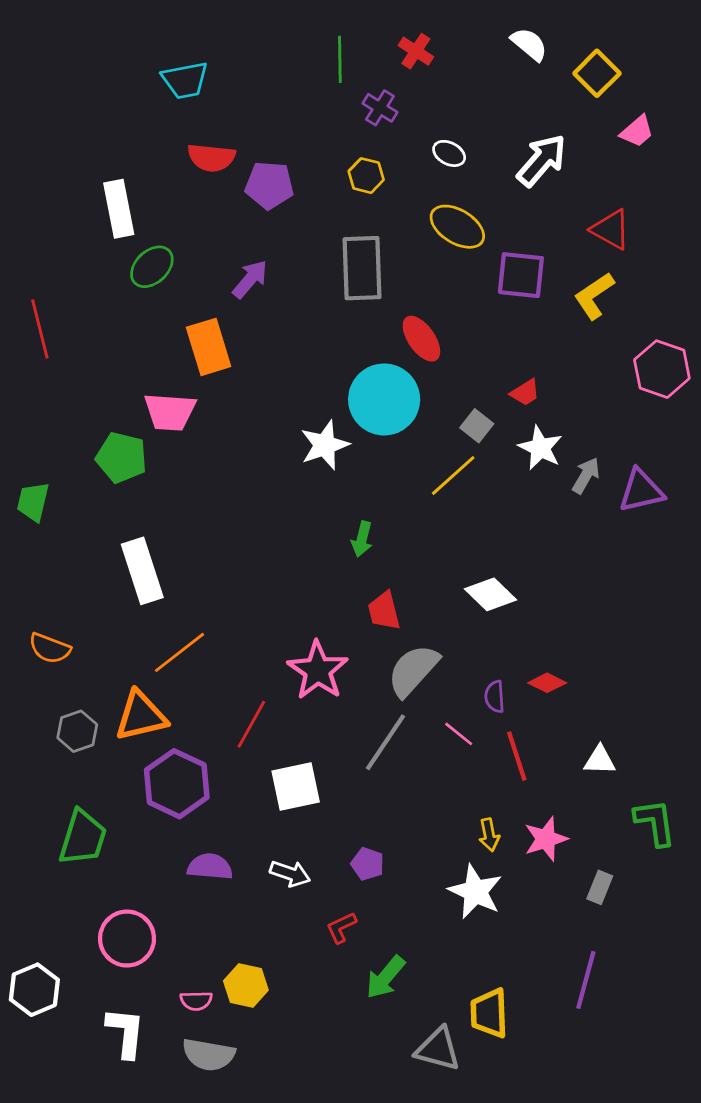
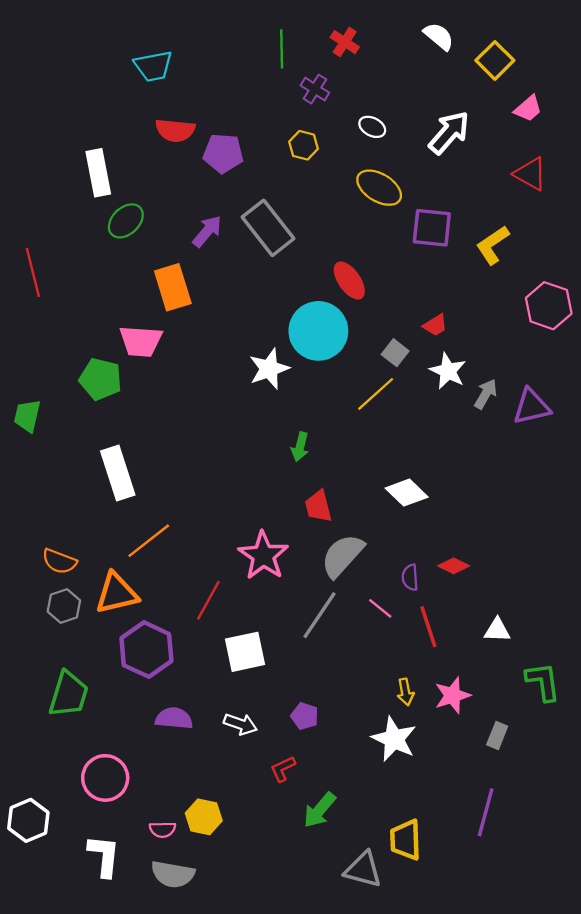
red triangle: (611, 229) -> (530, 174), moved
gray rectangle: (362, 268) -> (268, 228), moved, turned -36
orange semicircle: (50, 648) -> (59, 561), moved

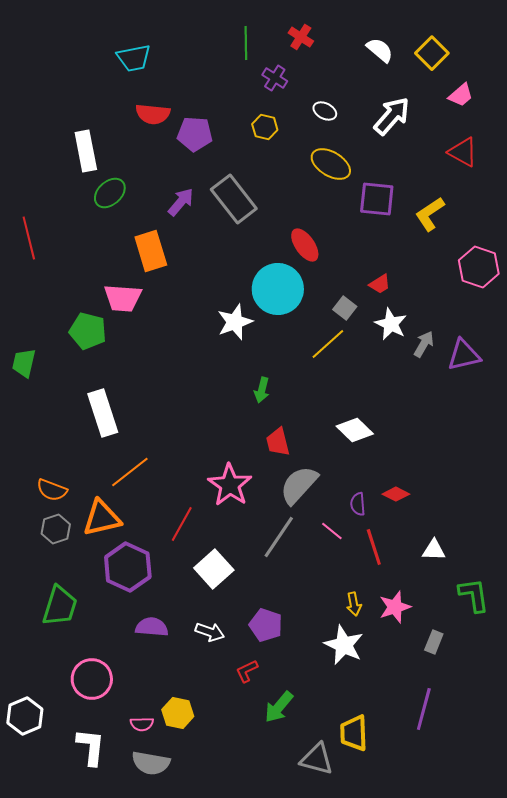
white semicircle: (439, 36) -> (380, 50), moved
white square: (245, 652) -> (214, 569), turned -30
purple pentagon: (305, 716) -> (266, 625), size x1.4

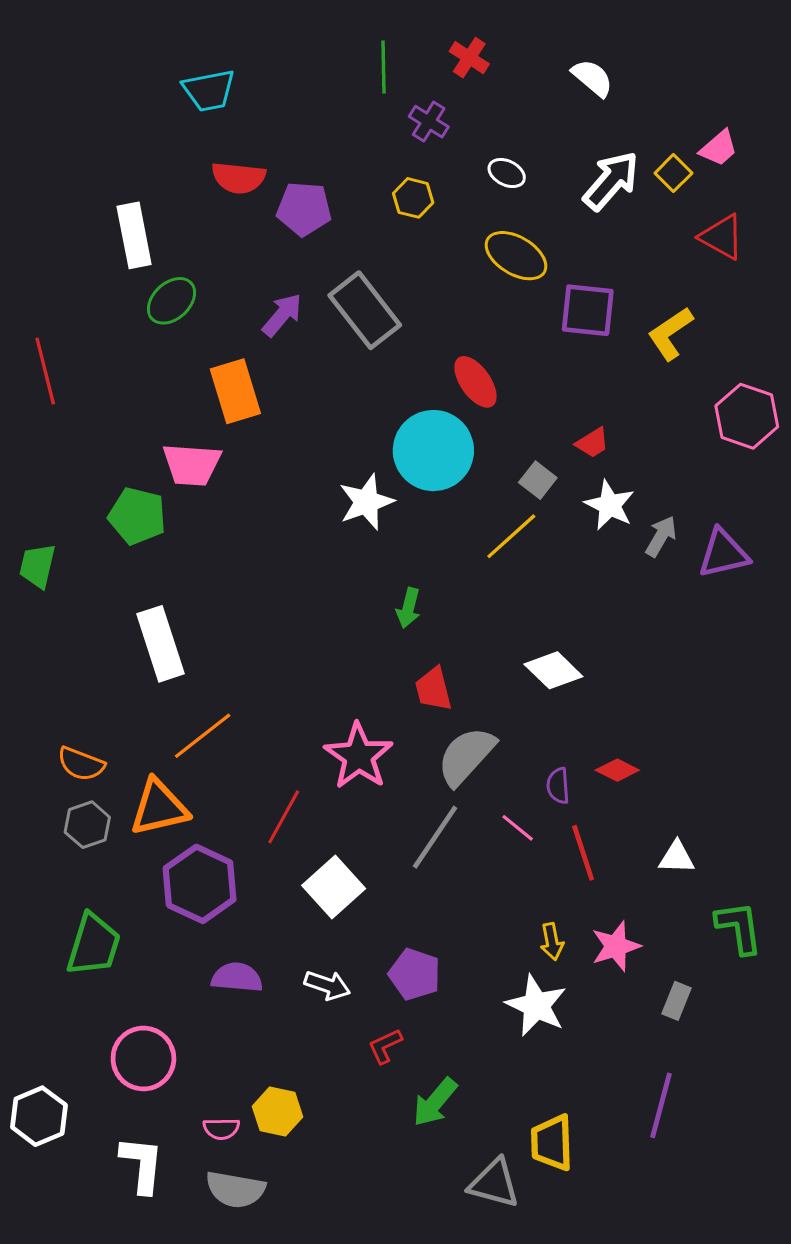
yellow square: (432, 53) -> (673, 173), moved, size x0.7

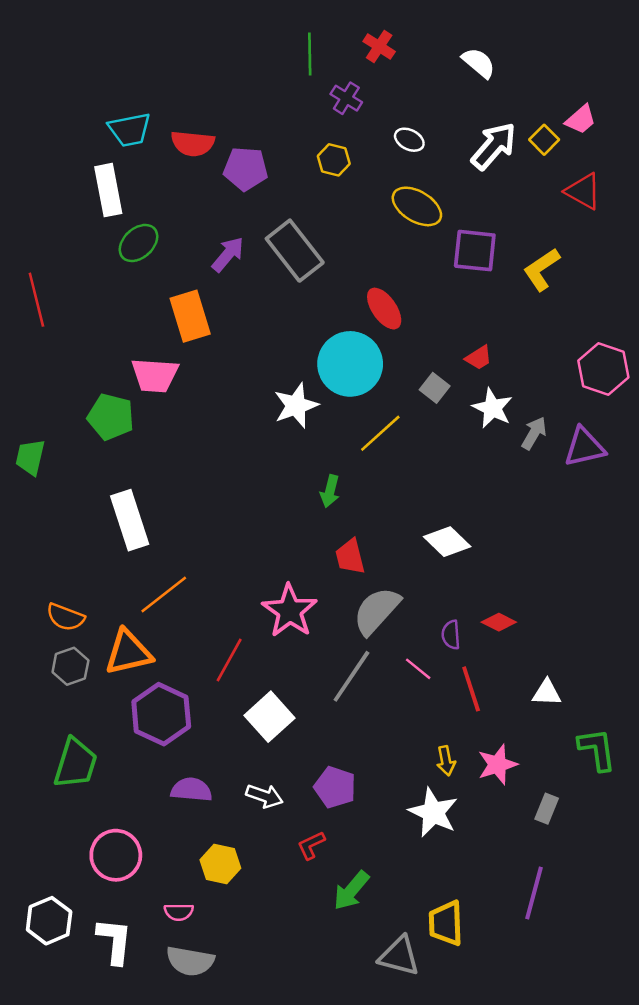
cyan trapezoid: (209, 90) -> (130, 130), moved
pink hexagon: (747, 416) -> (603, 369), moved
yellow line: (511, 536) -> (380, 433), moved
yellow hexagon: (277, 1112) -> (220, 864), moved
white hexagon: (39, 1116) -> (49, 921), moved

